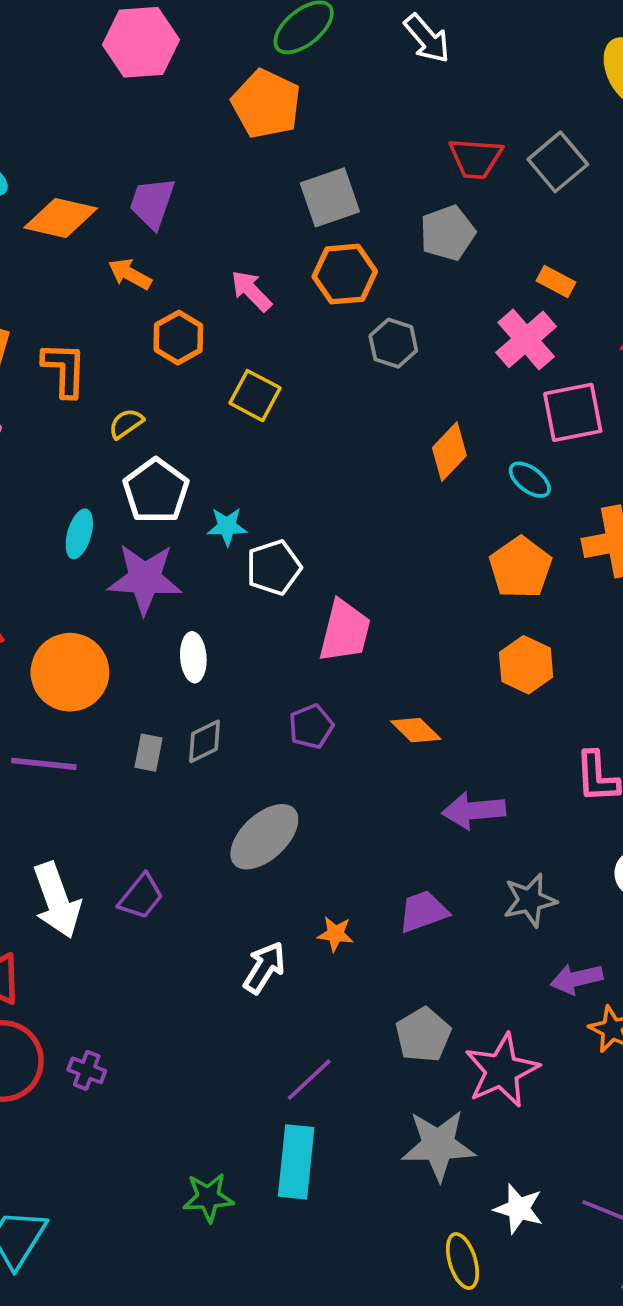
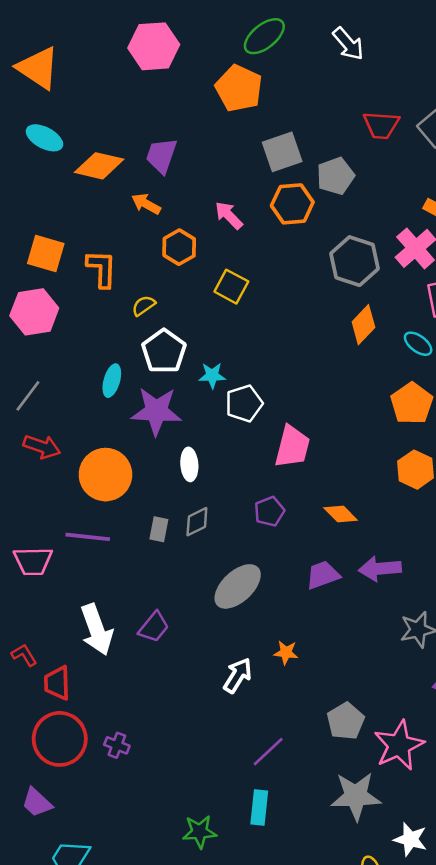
gray pentagon: (448, 233) -> (335, 176), moved
gray hexagon: (393, 343) -> (355, 261), moved, size x1.5
purple trapezoid: (423, 911) -> (323, 575), moved
cyan rectangle: (296, 1162) -> (259, 808), size x0.7

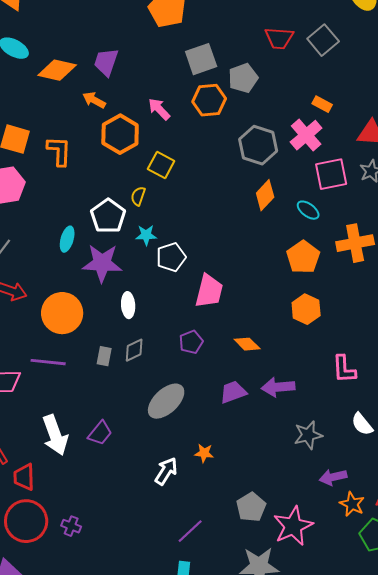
orange hexagon: (179, 247) -> (120, 134), size x1.4
yellow semicircle: (144, 306) -> (138, 196), moved, turned -36

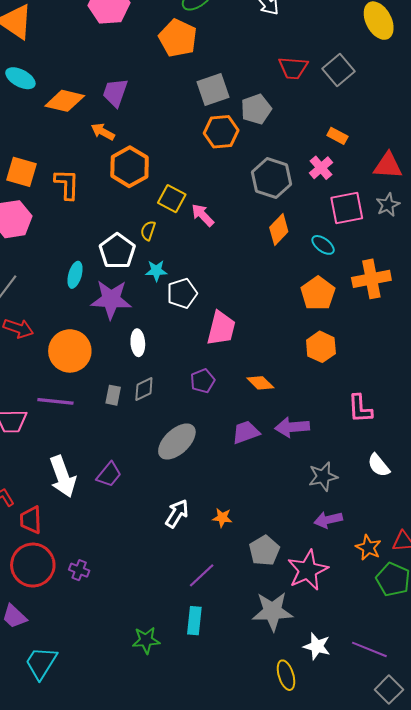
pink arrow: (159, 109) -> (203, 215), moved
pink cross: (306, 135) -> (321, 168), size x0.7
orange star: (204, 453) -> (222, 518), moved
purple arrow: (333, 477) -> (328, 520), moved

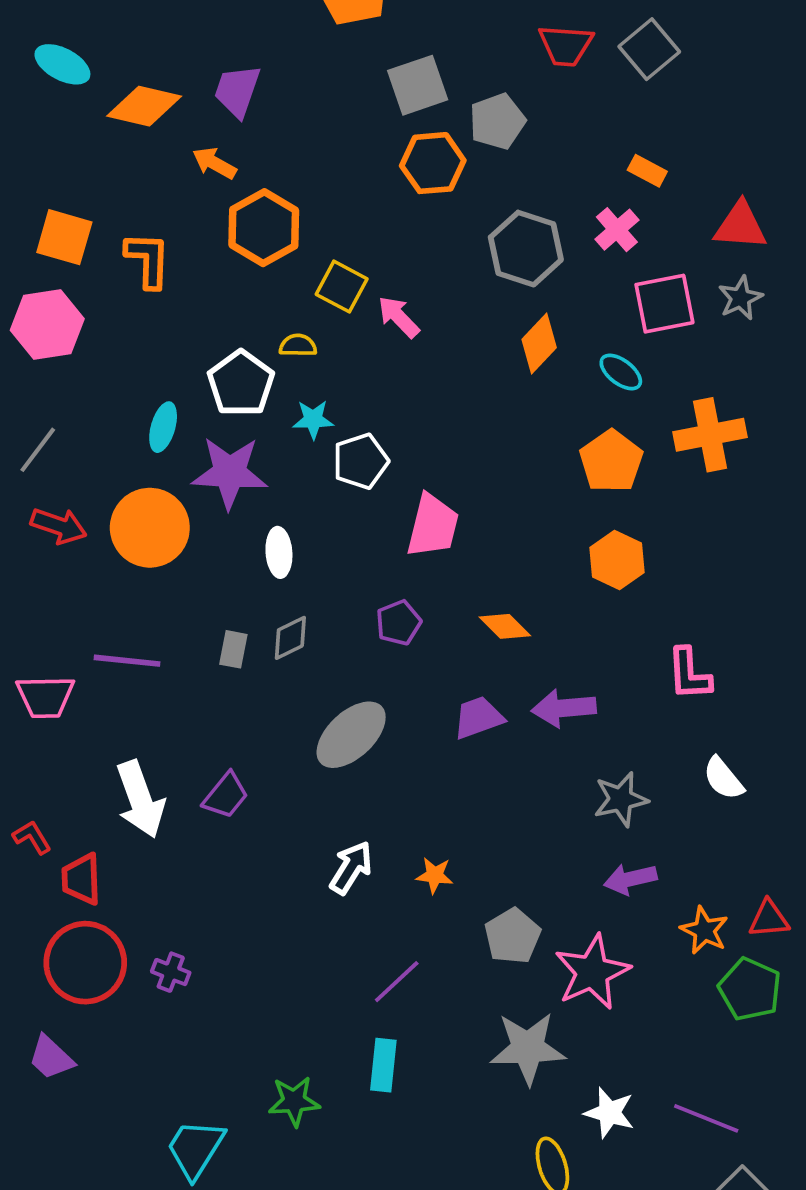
yellow semicircle: (148, 231) -> (298, 345), turned 72
orange circle: (70, 351) -> (150, 528), moved
cyan trapezoid: (41, 663) -> (195, 1149), moved

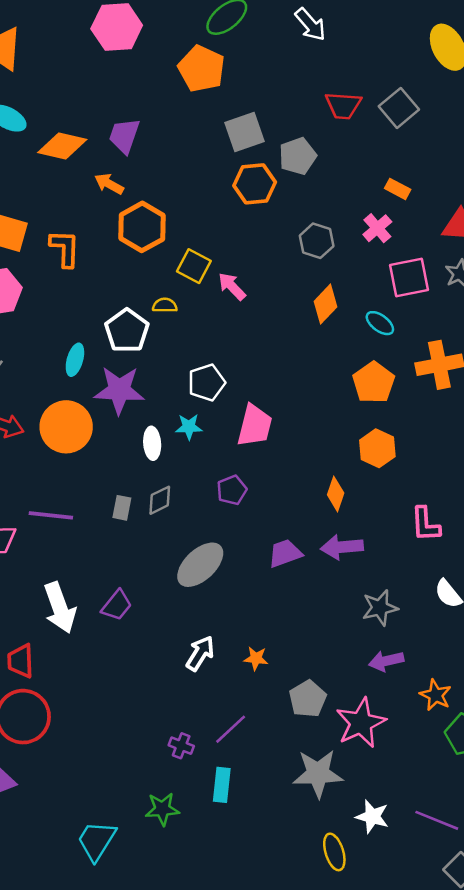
gray hexagon: (526, 249) -> (317, 241), size x0.7
cyan star: (313, 419) -> (189, 427), moved
orange diamond: (505, 626) -> (336, 494), moved, turned 64
purple cross: (171, 972) -> (181, 746), moved

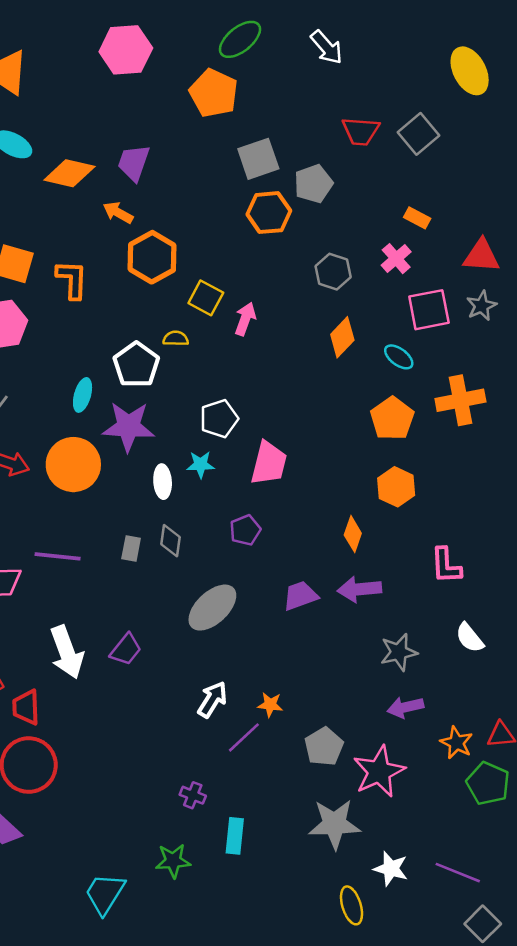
pink arrow: (232, 286) -> (245, 319), turned 64
gray diamond: (160, 500) -> (170, 541), turned -56
purple line: (231, 729) -> (244, 737), moved

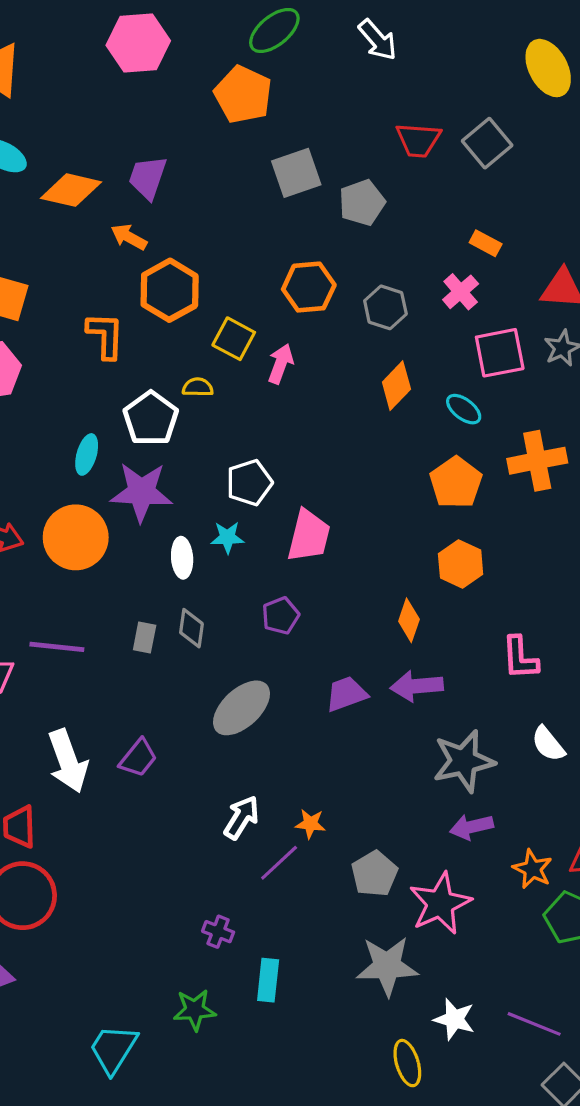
orange hexagon: (269, 213) -> (309, 287), moved
orange L-shape: (72, 280) -> (105, 336), moved
gray star: (399, 652) -> (464, 761), size x1.4

